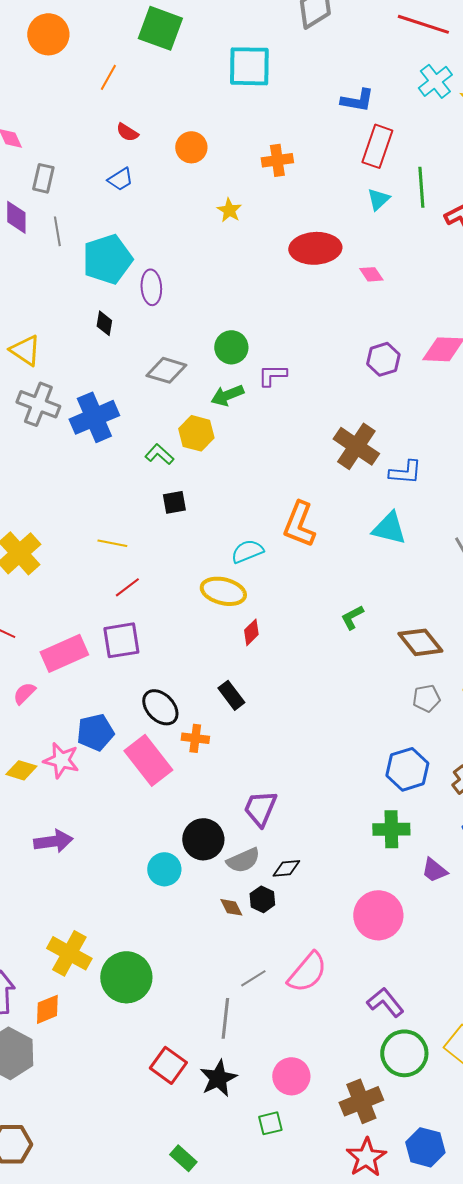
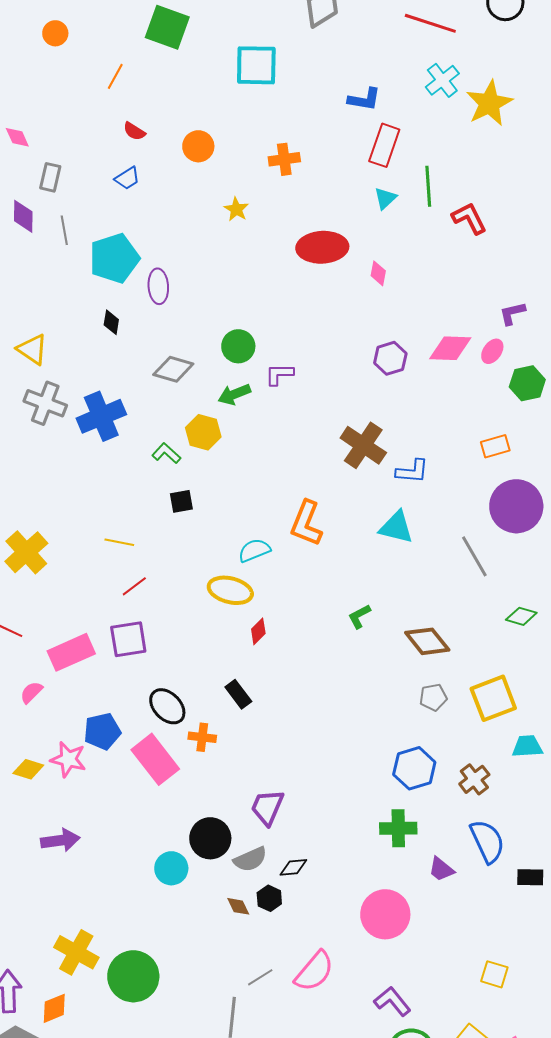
orange circle: (48, 34) -> (55, 33), size x0.6
pink diamond: (371, 274) -> (378, 273), turned 45

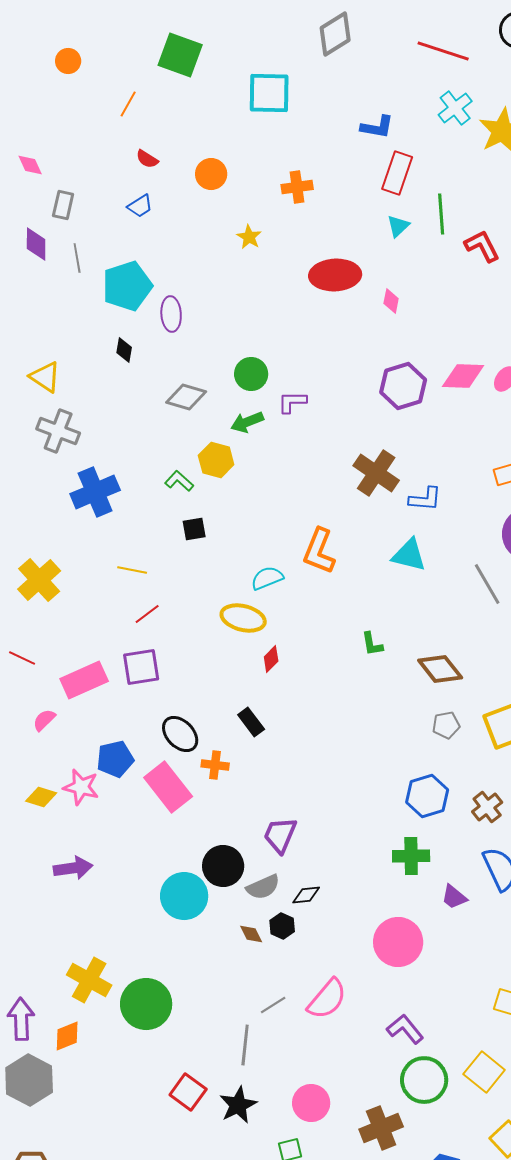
purple hexagon: (390, 358) -> (403, 386), size x1.4
blue cross: (101, 416) -> (95, 492), moved
green L-shape: (359, 616) -> (372, 644), turned -72
cyan circle: (171, 868) -> (184, 896), size x1.4

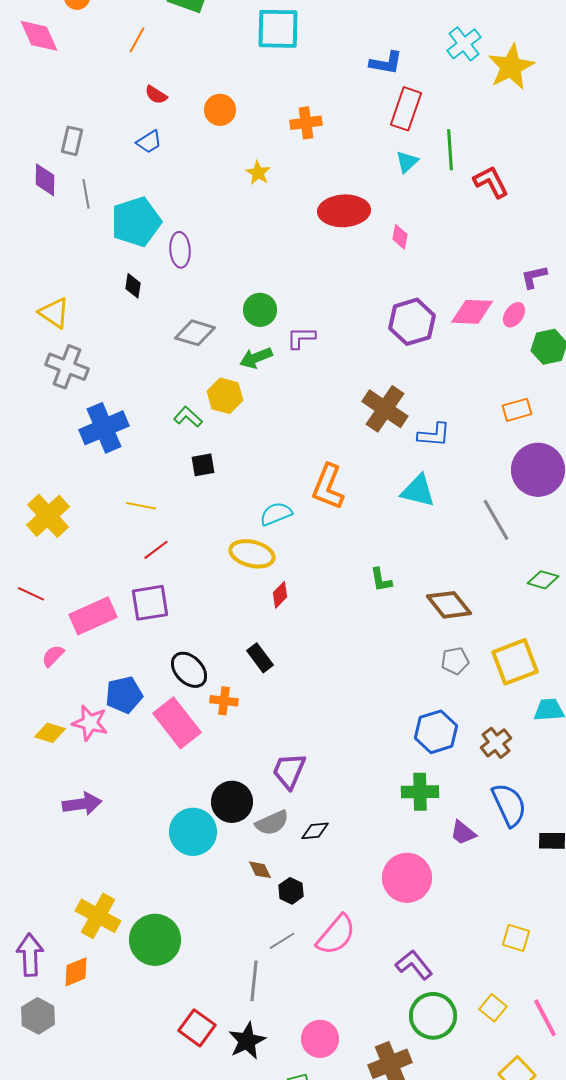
pink diamond: (30, 165) -> (39, 36), moved, size x1.6
black hexagon: (282, 926) -> (291, 891), moved
yellow square: (484, 1072) -> (493, 1008), size x0.7
gray hexagon: (29, 1080) -> (38, 1016), size x0.7

